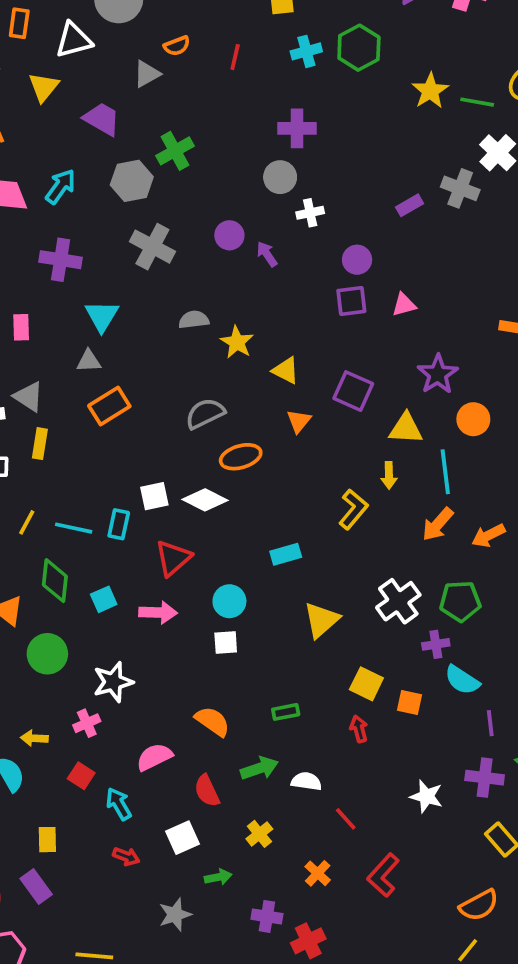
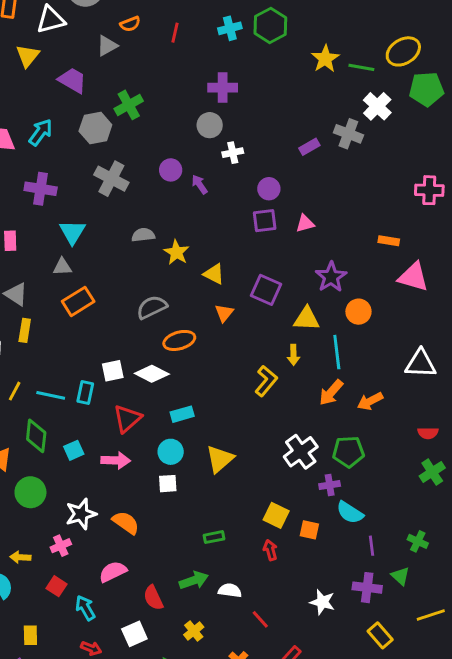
cyan rectangle: (286, 554) -> (182, 414), moved
yellow triangle: (321, 620) -> (220, 459), moved
orange semicircle: (213, 721) -> (126, 523), moved

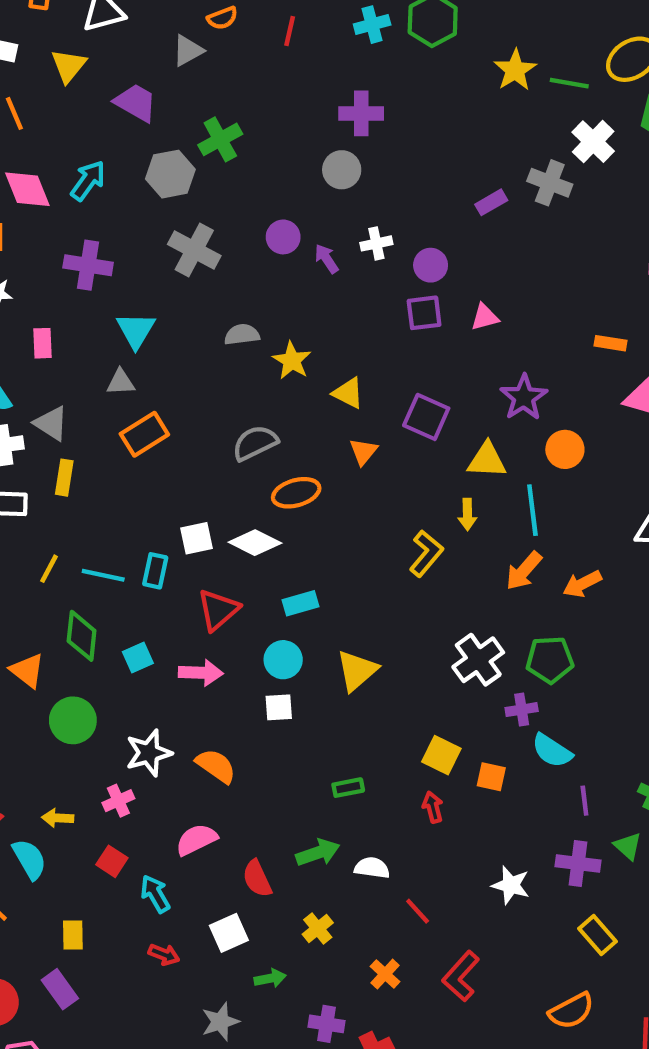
white cross: (233, 153) -> (376, 243), moved

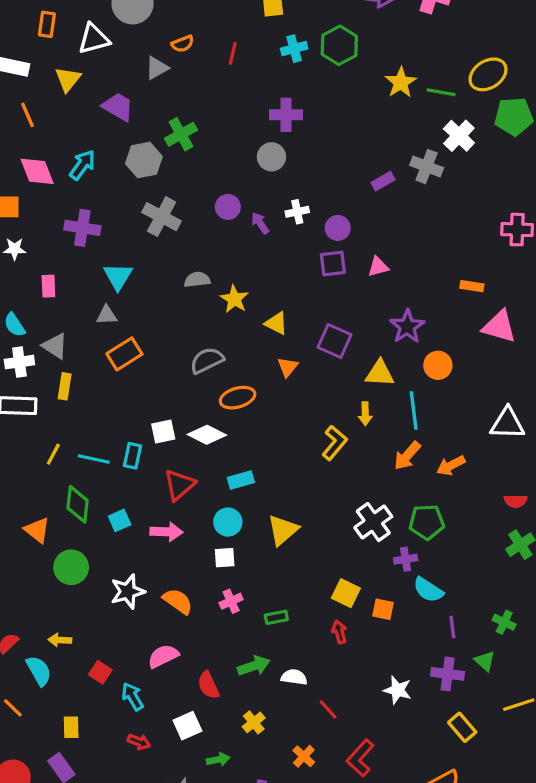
pink cross: (118, 801) -> (231, 601), moved

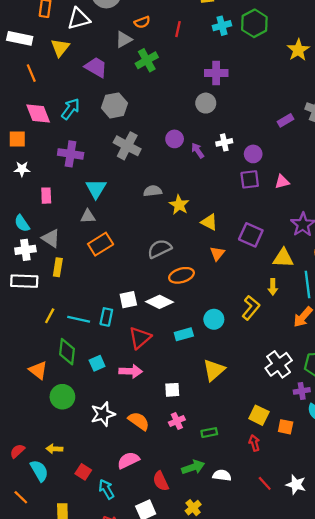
green cross: (181, 134) -> (147, 60), moved
cyan circle: (228, 522) -> (214, 319), moved
red line: (328, 709) -> (265, 483), moved

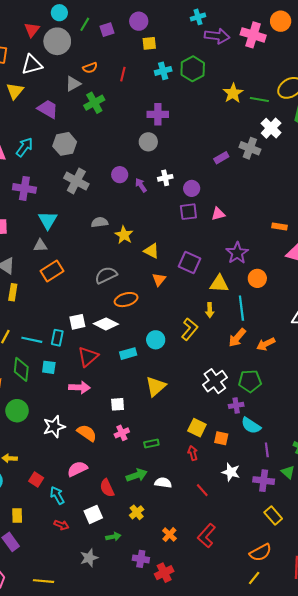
cyan square: (97, 363) -> (49, 367), moved, turned 32
white star: (296, 485) -> (231, 472), moved

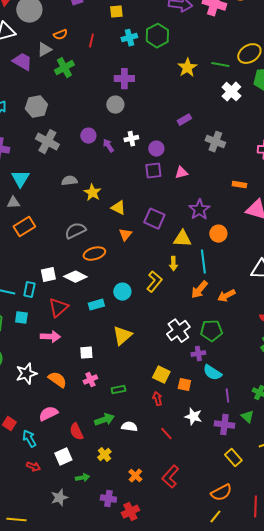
yellow star: (233, 93) -> (187, 68), moved
purple trapezoid: (48, 109) -> (22, 62), moved
gray cross: (250, 148) -> (215, 142), moved

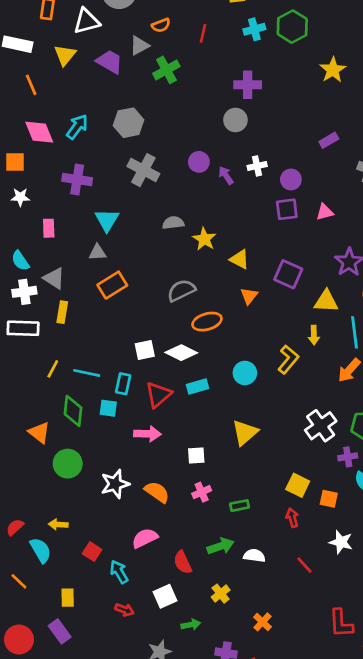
cyan rectangle: (29, 290) -> (123, 384), moved
cyan rectangle: (96, 305) -> (198, 387), moved
red L-shape: (170, 477) -> (341, 623), moved, turned -45

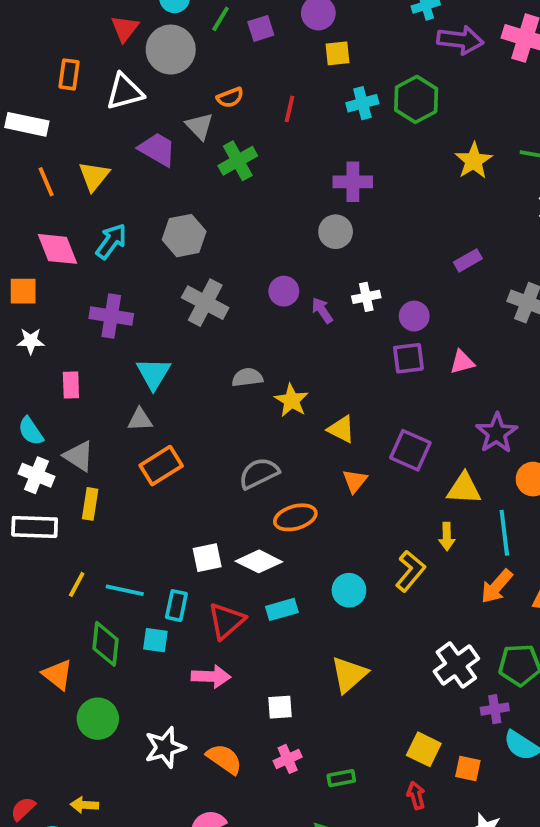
gray triangle: (139, 46) -> (199, 126), turned -45
yellow triangle: (65, 55) -> (94, 176), moved
white cross: (24, 292) -> (36, 475), turned 30

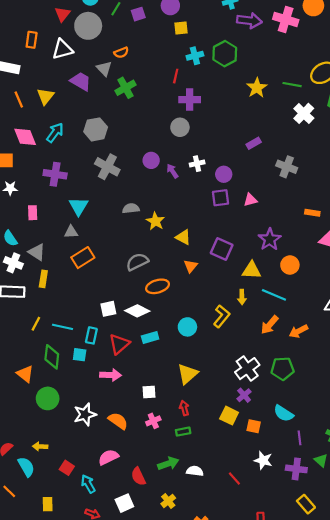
red line: (290, 109) -> (176, 76), moved
cyan line: (504, 533) -> (274, 295), turned -60
purple cross: (495, 709) -> (244, 395), moved, turned -32
red arrow: (416, 795) -> (184, 408), moved

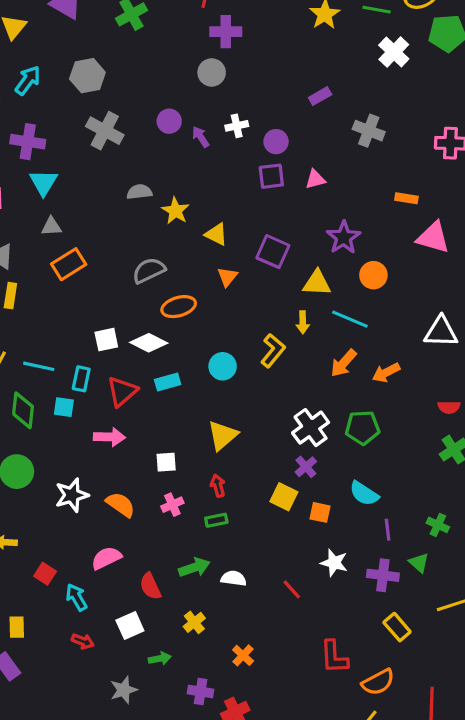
cyan triangle: (79, 206) -> (43, 182), moved

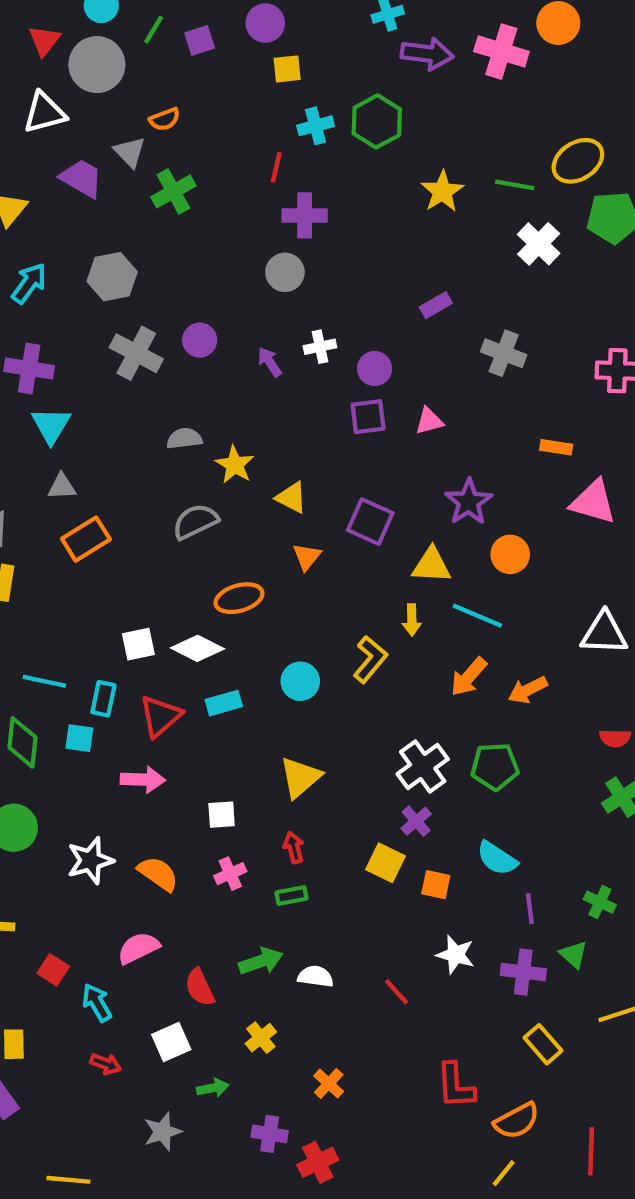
purple circle: (169, 121) -> (200, 340), moved
gray semicircle: (149, 270) -> (195, 522), moved

